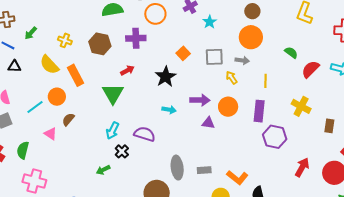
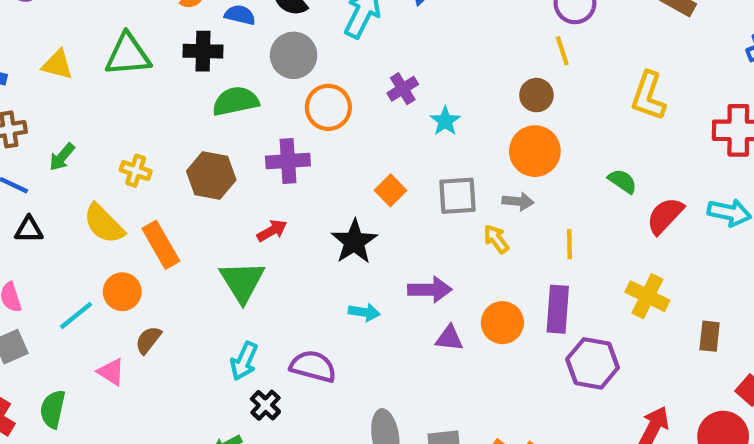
orange circle: (228, 107) -> (502, 323), moved

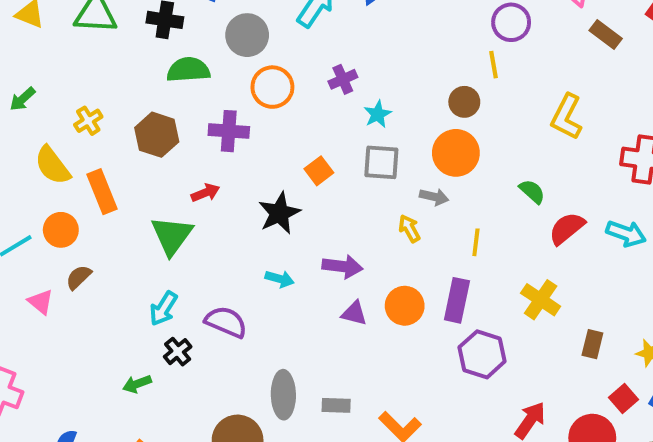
yellow cross: (136, 171) -> (88, 121), turned 32
gray square: (457, 196) -> (381, 162), moved

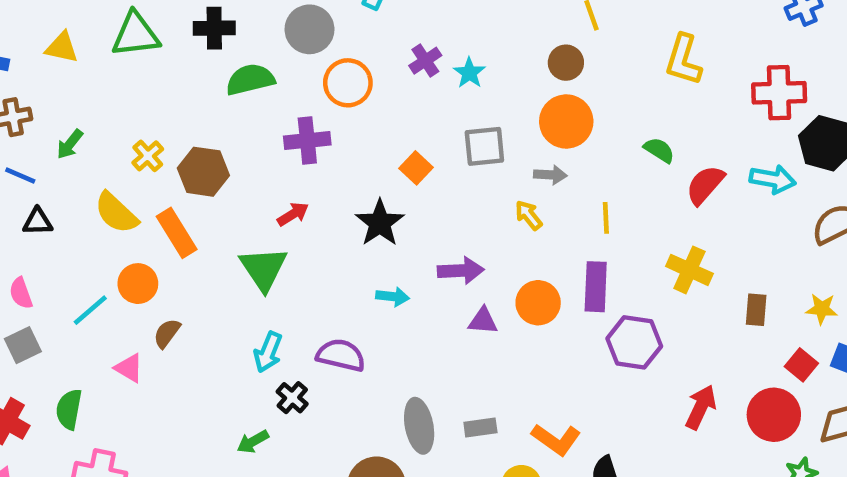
cyan star: (378, 114) -> (469, 73), moved
brown hexagon: (157, 135) -> (203, 172), moved

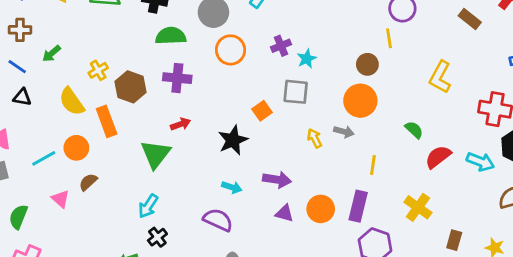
purple cross: (307, 141) -> (177, 78), moved
gray square: (484, 146) -> (296, 92), moved
yellow arrow: (529, 215) -> (315, 138), moved
purple semicircle: (341, 355) -> (218, 220), moved

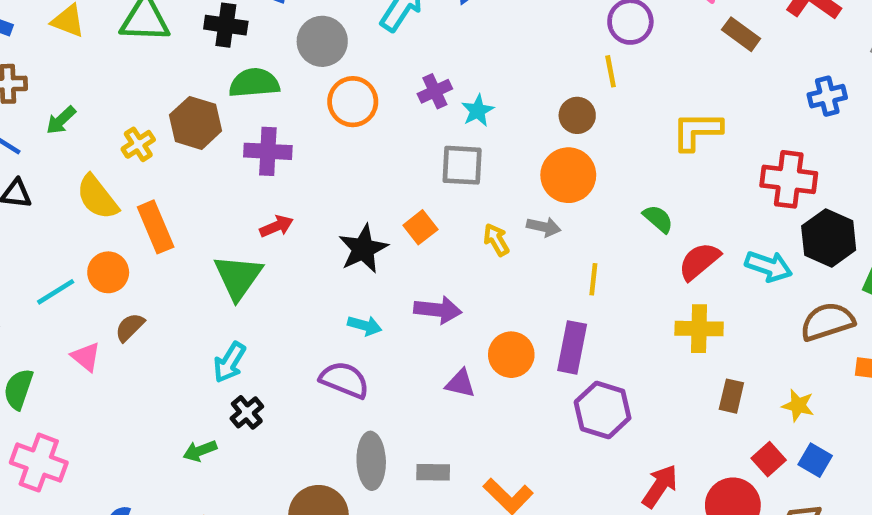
yellow L-shape: (440, 77) -> (697, 131), turned 64
brown hexagon: (131, 87) -> (196, 123), moved
orange square: (262, 111) -> (420, 227), moved
yellow cross: (418, 207) -> (699, 329), moved, turned -32
purple triangle: (284, 213) -> (460, 384), moved

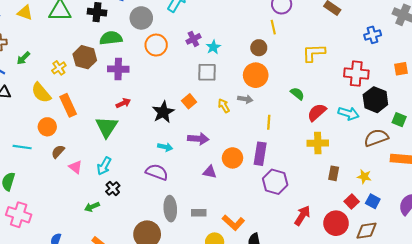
cyan line: (56, 292) -> (22, 147), moved, turned 42
pink triangle: (86, 357) -> (75, 167), moved

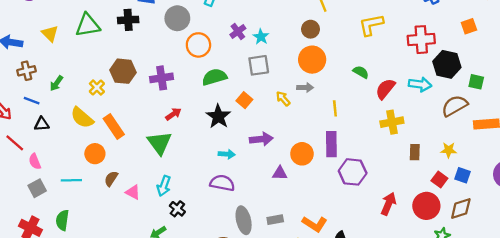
yellow triangle: (25, 13) -> (50, 34), turned 35
green semicircle: (111, 38) -> (214, 77), moved

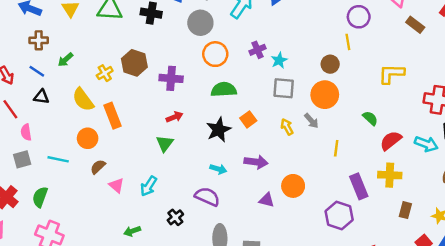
gray square: (259, 65) -> (284, 88), moved
gray arrow: (305, 88) -> (311, 121), turned 35
green triangle: (159, 143) -> (165, 143), moved, size x0.7
purple rectangle: (331, 144) -> (359, 186), moved, turned -35
black cross: (177, 209) -> (175, 217), moved

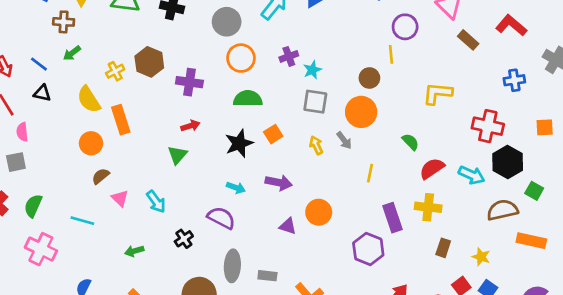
brown cross: (39, 40) -> (64, 22), moved
cyan line: (58, 159) -> (82, 221), moved
cyan arrow: (149, 186) -> (156, 202), turned -72

